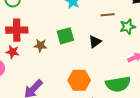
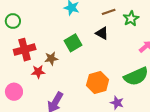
black triangle: (95, 42) -> (102, 33), moved, turned -40
red star: (13, 52) -> (38, 72), moved

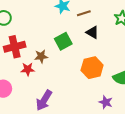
brown line: (109, 12) -> (84, 13), moved
orange hexagon: (98, 83) -> (92, 68), moved

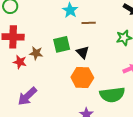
black triangle: (92, 32) -> (83, 52), moved

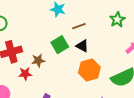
brown line: (89, 23) -> (79, 26), moved

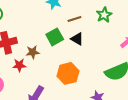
green star: (117, 20) -> (104, 15), moved
orange hexagon: (89, 70) -> (68, 73), moved

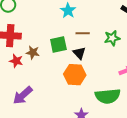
orange hexagon: (68, 73) -> (75, 75), moved

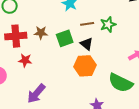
green star: (112, 38) -> (108, 24), moved
brown star: (33, 52) -> (41, 33), moved
green semicircle: (108, 96) -> (121, 83), turned 40

